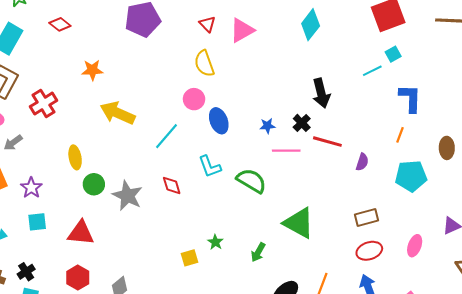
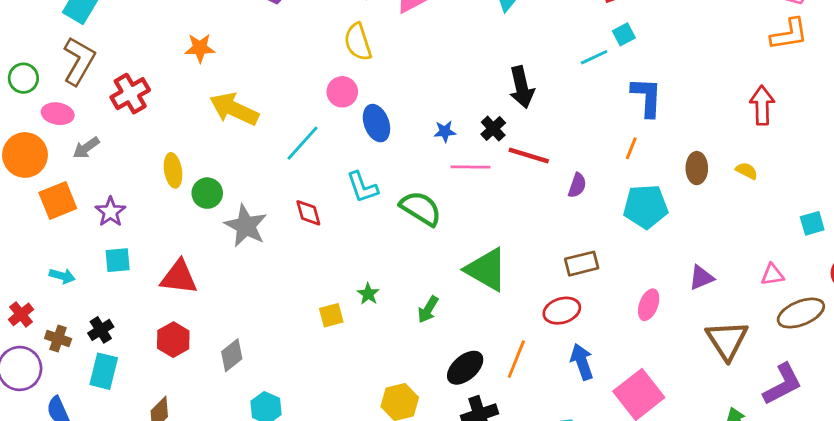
green circle: (94, 184) -> (207, 193), moved
red ellipse: (369, 251) -> (562, 311), moved

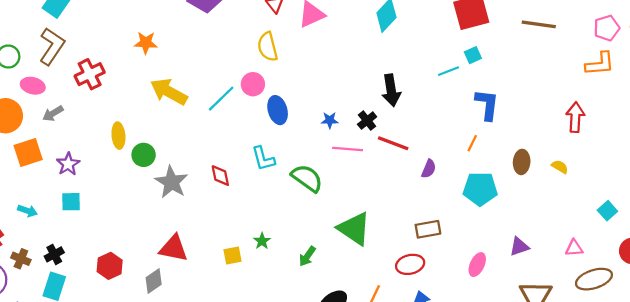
cyan line: (302, 143) -> (221, 99), moved
cyan square: (812, 223) -> (607, 211), turned -30
red triangle: (179, 277) -> (174, 248), moved

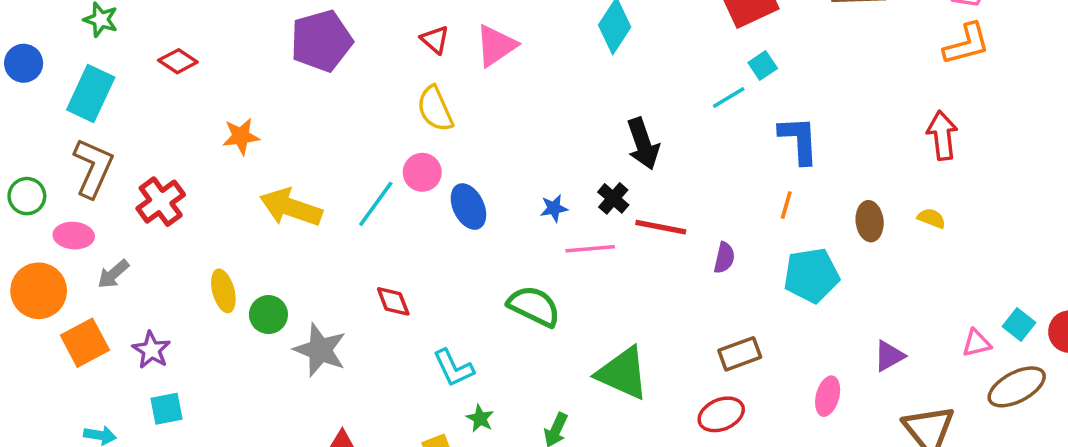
cyan L-shape: (263, 159) -> (453, 368), moved
red diamond: (220, 176) -> (393, 301), moved
cyan square: (607, 211) -> (1019, 324), moved

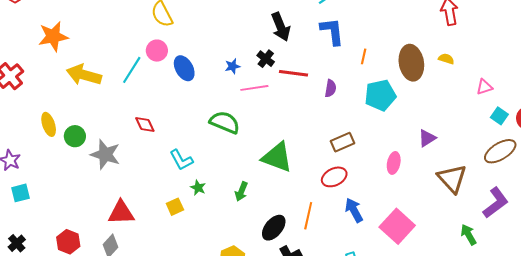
orange star: (241, 136) -> (53, 36), size x1.4
blue L-shape: (799, 140) -> (332, 31), moved
brown ellipse: (870, 221) -> (411, 63), size x1.6
pink triangle: (977, 343) -> (484, 87), moved

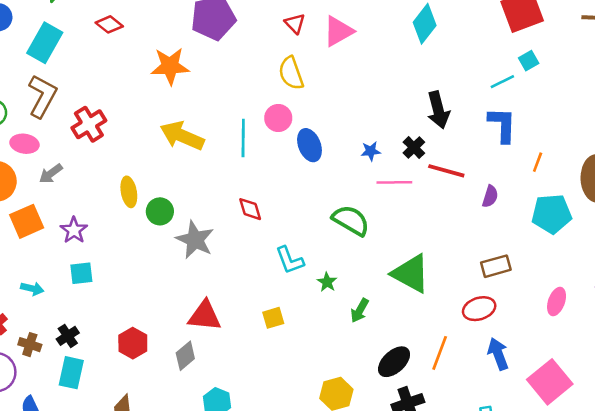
orange star: (53, 36) -> (170, 66), moved
cyan line: (132, 70) -> (243, 138), turned -40
green star: (198, 188) -> (327, 282), moved

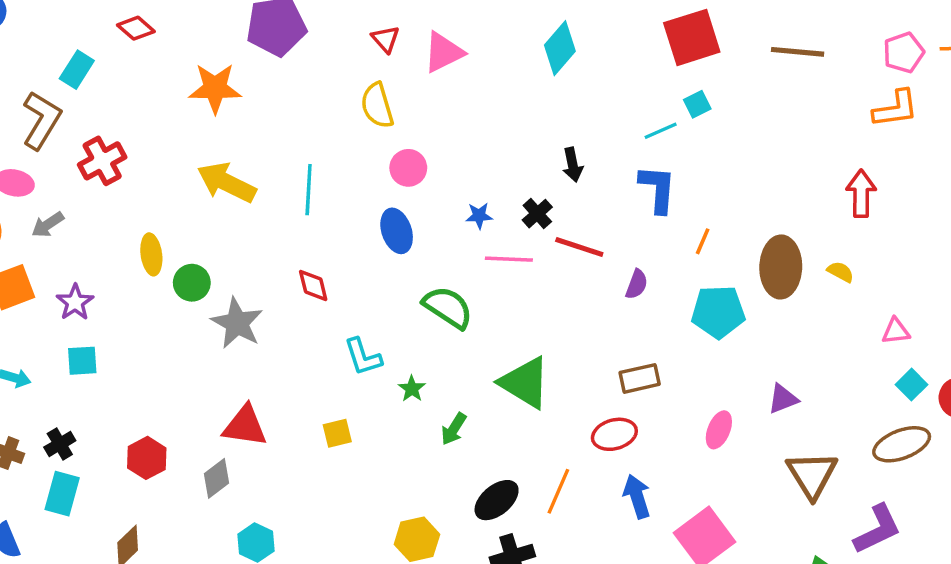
cyan rectangle: (45, 43) -> (77, 70), moved, size x0.7
black arrow: (438, 110) -> (573, 165), size x0.7
pink circle: (278, 118) -> (408, 168), moved
blue ellipse: (309, 145) -> (397, 231), moved

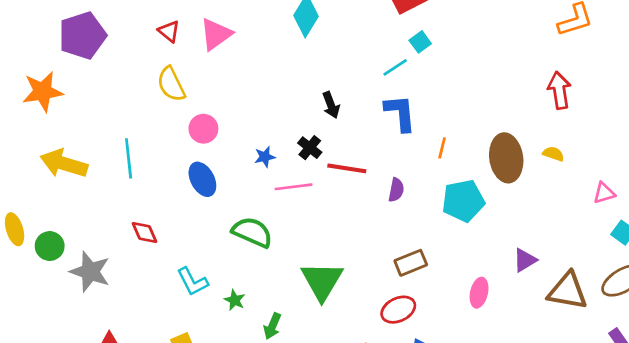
green triangle: (525, 383) -> (322, 281), turned 39
brown triangle: (812, 475) -> (567, 291), moved, turned -39

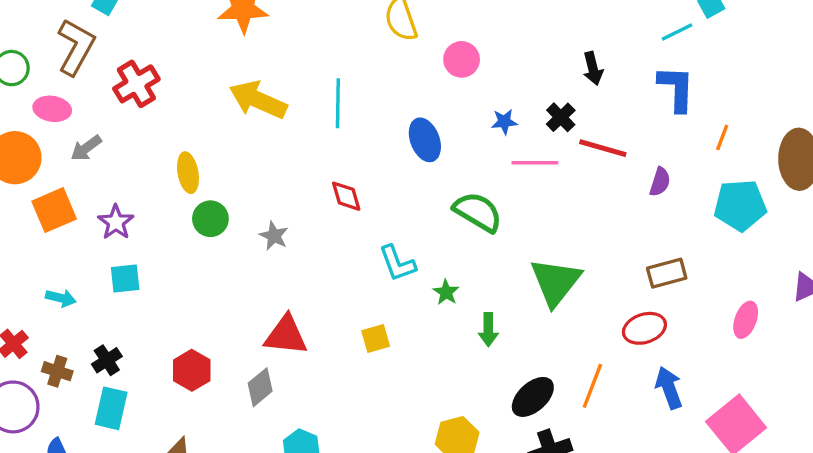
pink circle: (203, 129) -> (462, 59), moved
green circle: (50, 246) -> (210, 219), moved
gray star: (90, 272) -> (274, 236), size x0.6
green arrow: (272, 326) -> (488, 330), turned -30

